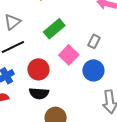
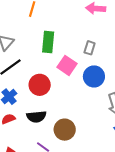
green rectangle: (54, 29) -> (48, 42), turned -35
black semicircle: (39, 93) -> (36, 117), moved

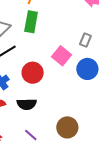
green rectangle: (48, 42) -> (31, 22), moved
brown circle: (65, 130) -> (67, 127), moved

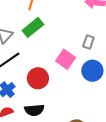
green rectangle: (31, 22) -> (33, 27), turned 45

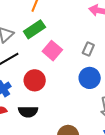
pink square: (66, 59) -> (52, 51), moved

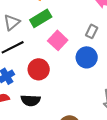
gray rectangle: (88, 49) -> (92, 31), moved
blue circle: (90, 78) -> (87, 57), moved

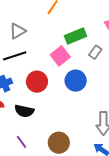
green rectangle: (41, 18) -> (76, 36), moved
blue circle: (87, 57) -> (76, 81), moved

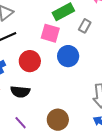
pink square: (60, 56) -> (50, 33), turned -30

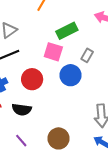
gray rectangle: (85, 26) -> (87, 55), moved

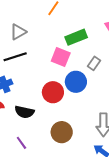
red circle: (32, 79) -> (53, 92), moved
brown circle: (59, 138) -> (62, 132), moved

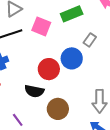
pink square: (61, 57) -> (41, 26), moved
black semicircle: (24, 112) -> (34, 91), moved

